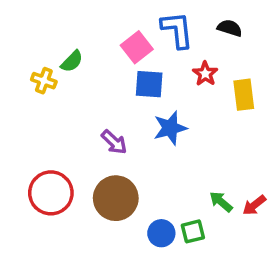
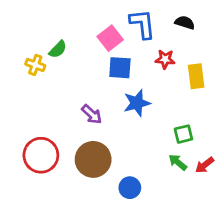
red star: (205, 74) -> (165, 59), turned -30
green square: (193, 231) -> (183, 134), moved

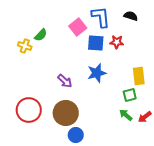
blue square: (120, 68) -> (96, 43), moved
yellow rectangle: (196, 76) -> (139, 76), moved
blue circle: (130, 188) -> (76, 135), moved

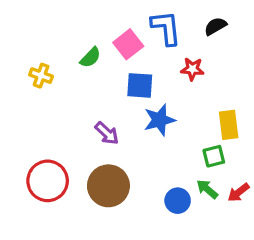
black semicircle: (131, 16) -> (215, 26), turned -48
green semicircle: (41, 35) -> (90, 57), moved
blue square: (96, 43) -> (140, 85), moved
blue circle: (76, 135) -> (178, 201), moved

